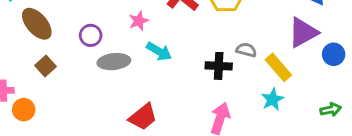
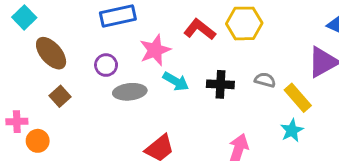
pink star: (139, 21) -> (155, 50), size x1.5
black cross: (219, 66) -> (220, 84), moved

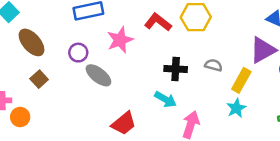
cyan arrow: (176, 81) -> (165, 99), moved
gray ellipse: (130, 92) -> (98, 75), turned 44
yellow rectangle: (298, 98) -> (241, 80), turned 70

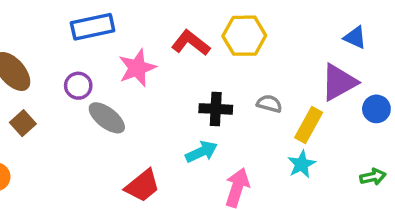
cyan arrow: (165, 99) -> (201, 152), turned -55

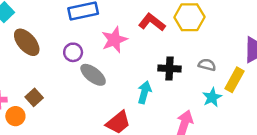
brown square: (23, 123) -> (34, 97), moved
cyan arrow: (201, 152) -> (144, 92), moved, turned -50
cyan star: (301, 164) -> (212, 97), moved

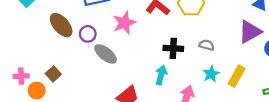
brown ellipse: (27, 42) -> (61, 25), moved
yellow rectangle: (235, 80) -> (237, 76), moved
cyan arrow: (144, 92) -> (161, 75), moved

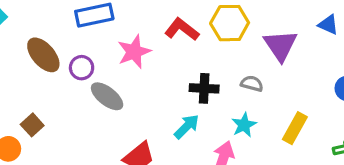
purple triangle: (250, 32) -> (281, 45), moved, turned -35
cyan star: (211, 74) -> (244, 125), moved
cyan arrow: (161, 75) -> (187, 127), turned 30

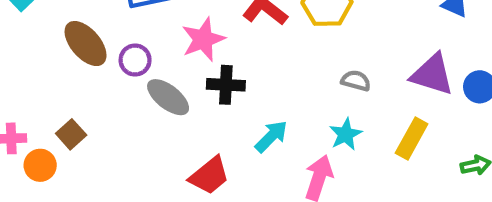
purple triangle: (281, 45) -> (432, 74), moved, turned -39
black cross: (204, 88) -> (226, 85), moved

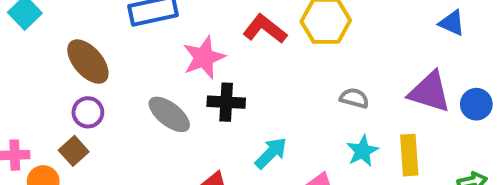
purple circle: (135, 60) -> (88, 112), moved
cyan star: (346, 134) -> (362, 151), moved
yellow rectangle: (412, 138) -> (409, 155), turned -33

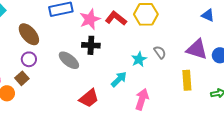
pink star: (204, 57) -> (90, 19), moved
gray semicircle: (354, 98) -> (160, 52), turned 40
black cross: (226, 102) -> (91, 45), moved
cyan star: (362, 151) -> (139, 59), moved

